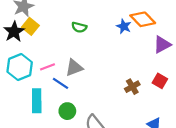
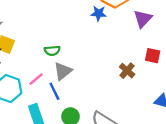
green semicircle: (79, 27) -> (52, 51), moved
blue line: (60, 83) -> (54, 91), turned 49

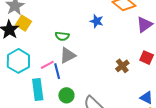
blue star: (99, 13) -> (97, 21), moved
pink line: (36, 79) -> (47, 65), moved

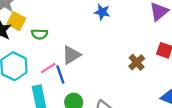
green semicircle: (62, 36) -> (39, 34), moved

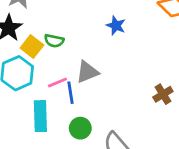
blue star: (102, 12) -> (116, 26), moved
yellow square: (16, 21) -> (32, 47), moved

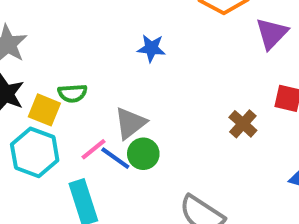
blue line: (70, 93) -> (115, 158), turned -30
green circle: (80, 128) -> (143, 154), moved

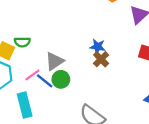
blue star: (151, 48) -> (98, 47), moved
brown cross: (243, 124) -> (101, 59), moved

